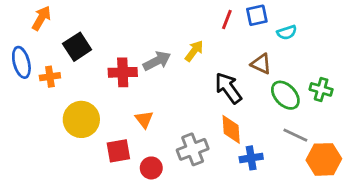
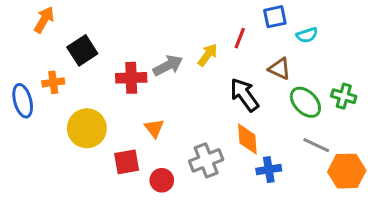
red line: (227, 20) -> (240, 38), moved
blue ellipse: (21, 62) -> (23, 101), moved

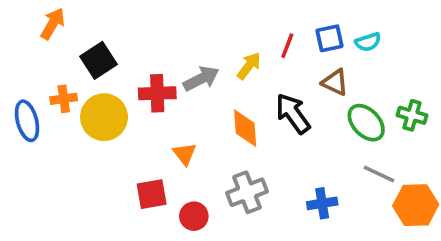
blue square: (275, 17) -> (330, 38), moved
yellow circle: (87, 128) -> (104, 117), moved
orange diamond: (247, 139) -> (245, 128), moved

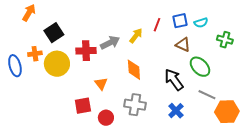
black arrow: (293, 113) -> (174, 80), moved
green cross: (412, 115) -> (225, 40), moved
gray cross: (247, 192) -> (135, 105), turned 30
blue cross: (322, 203) -> (176, 111), turned -35

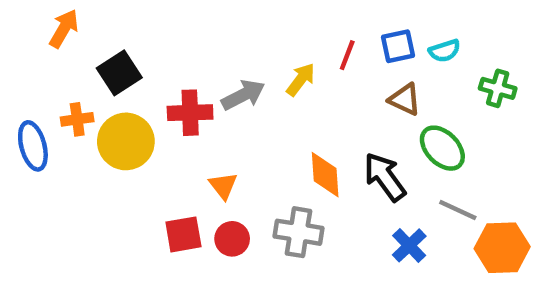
orange diamond: (134, 70) -> (325, 175), moved
blue cross: (176, 111) -> (409, 245), moved
red circle: (106, 118) -> (232, 239), moved

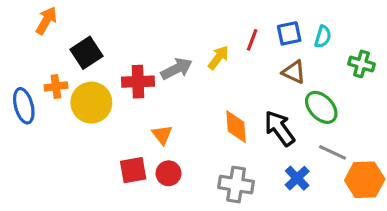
cyan semicircle: (445, 51) -> (323, 37), turned -55
gray cross: (299, 232) -> (236, 185), moved

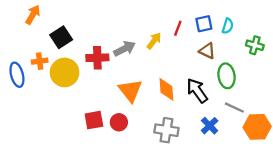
green ellipse: (321, 107) -> (227, 76), turned 35
orange triangle: (162, 135) -> (130, 91), moved, size x1.6

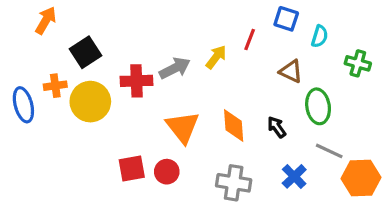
blue square: (204, 24) -> (286, 19), moved, turned 30
black arrow: (197, 91) -> (277, 127), size x0.6

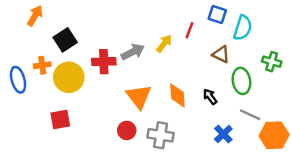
cyan semicircle: (320, 36) -> (243, 28), size x1.5
green cross: (358, 63) -> (272, 62), moved
red square: (132, 168) -> (60, 120), moved
gray cross: (234, 183) -> (161, 135), moved

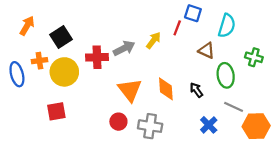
blue square: (217, 14) -> (193, 13), moved
orange arrow: (35, 16) -> (27, 26), moved

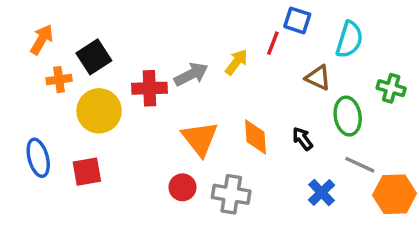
orange cross: (39, 61) -> (59, 80), moved
blue ellipse: (17, 74) -> (38, 158), moved

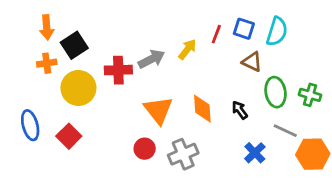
blue square: (297, 20) -> (244, 29), moved
orange arrow: (42, 40) -> (47, 27), moved, turned 145
green cross: (391, 88) -> (310, 95), moved
red square: (87, 172) -> (69, 136), turned -35
gray cross: (231, 194) -> (183, 154), turned -32

